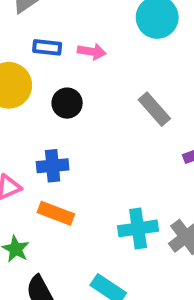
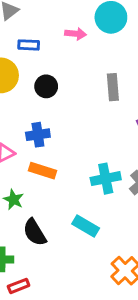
pink arrow: (92, 52) -> (76, 34), moved
gray rectangle: (154, 109) -> (113, 87), turned 40

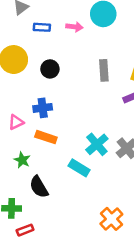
blue rectangle: (29, 45) -> (42, 27), moved
cyan cross: (106, 179) -> (97, 144), turned -30
cyan rectangle: (86, 226) -> (79, 168), moved

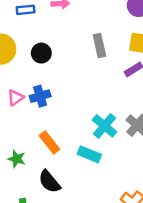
pink triangle: (16, 122) -> (15, 98), moved
orange rectangle: (46, 137) -> (50, 142), moved, turned 42
green star: (22, 160) -> (17, 159), moved

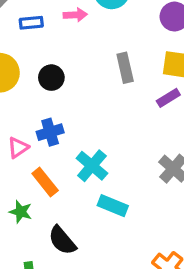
pink triangle: (15, 98) -> (18, 148), moved
cyan cross: (105, 126) -> (92, 166), moved
orange rectangle: (50, 142) -> (45, 182), moved

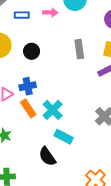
orange rectangle: (45, 182) -> (28, 108), moved
black semicircle: (62, 240) -> (47, 156), moved

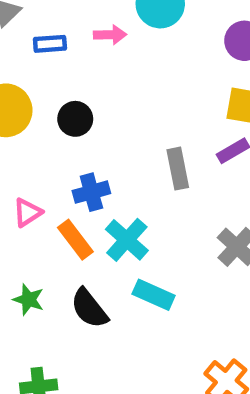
gray rectangle: (79, 49) -> (178, 169), moved
blue cross: (28, 86) -> (91, 192), moved
black semicircle: (47, 156) -> (89, 308), moved

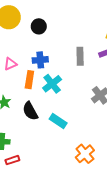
orange rectangle: (75, 240) -> (29, 80), turned 36
cyan rectangle: (154, 295) -> (58, 121), moved

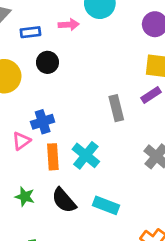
black circle: (39, 26) -> (47, 62), moved
blue cross: (40, 60) -> (43, 122), moved

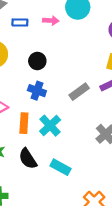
black circle: (47, 62) -> (37, 61), moved
gray rectangle: (116, 108) -> (79, 92), turned 60
blue cross: (43, 122) -> (37, 91), moved, turned 30

